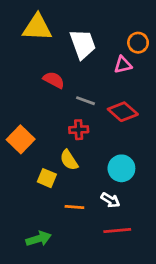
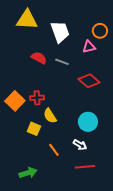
gray line: (86, 101) -> (62, 62), moved
red cross: (79, 130) -> (37, 98), moved
orange line: (74, 207) -> (54, 150), turned 48

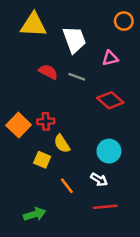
orange circle: (100, 31) -> (124, 21), moved

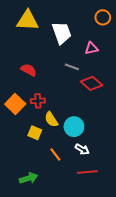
red semicircle: (48, 72) -> (29, 70), moved
gray line: (77, 77) -> (72, 67), moved
cyan circle: (109, 151) -> (74, 127), moved

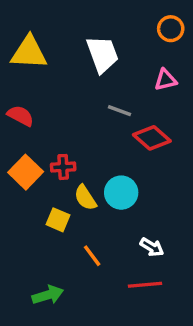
yellow triangle: (28, 20) -> (29, 53), moved
pink triangle: (91, 48) -> (166, 80), moved
red semicircle: (29, 70) -> (20, 116), moved
cyan circle: (74, 127) -> (121, 193), moved
white arrow: (82, 149) -> (152, 247), moved

